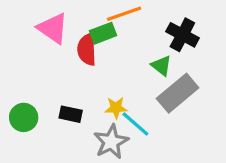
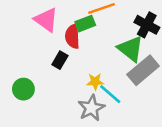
green triangle: (161, 66) -> (130, 49), size x1.6
black rectangle: (71, 114) -> (60, 60), moved, turned -72

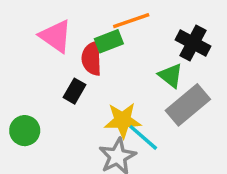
green triangle: (130, 49) -> (171, 76), size x0.7
yellow star: (95, 82) -> (123, 120), size x1.5

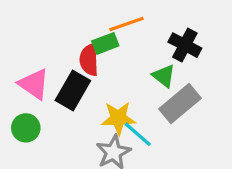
pink triangle: (56, 36) -> (34, 84), moved
black rectangle: (75, 91) -> (73, 91), size x1.6

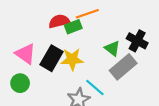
black cross: (185, 45) -> (137, 41), moved
red semicircle: (89, 60) -> (59, 21), moved, turned 78
yellow star: (118, 118) -> (72, 59), moved

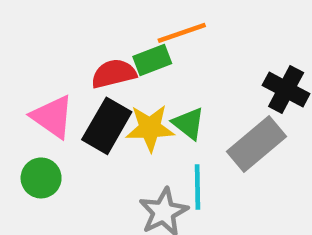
red semicircle: (59, 21) -> (114, 74), moved
green triangle: (112, 48) -> (189, 124), moved
cyan line: (95, 87) -> (198, 187), turned 48

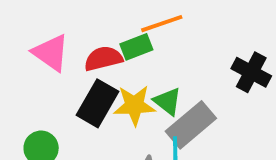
pink triangle: (52, 117) -> (51, 53), moved
gray rectangle: (257, 144) -> (191, 125), moved

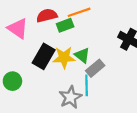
red semicircle: (103, 59) -> (47, 16), moved
gray rectangle: (191, 125) -> (95, 68), size x0.7

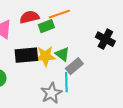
black rectangle: (44, 56) -> (26, 55), turned 55

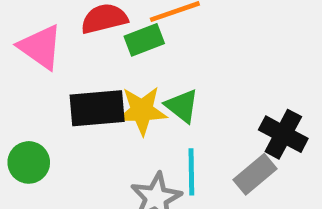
black cross: (105, 39) -> (283, 134), moved
gray rectangle: (74, 66) -> (255, 174), moved

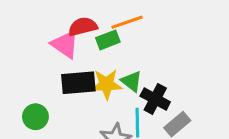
pink triangle: (41, 47) -> (65, 44), moved
black cross: (283, 134) -> (155, 99), moved

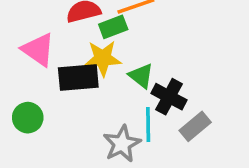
pink triangle: (65, 44) -> (38, 50), moved
yellow star: (106, 84) -> (103, 58), moved

